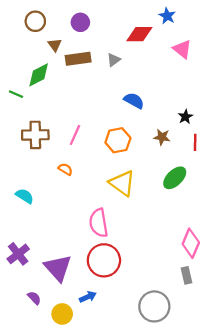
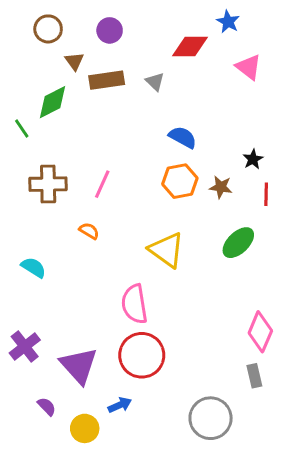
gray triangle: (114, 60) -> (155, 82), turned -40
green line: (16, 94) -> (22, 128), turned 32
orange hexagon: (118, 140) -> (180, 181), moved

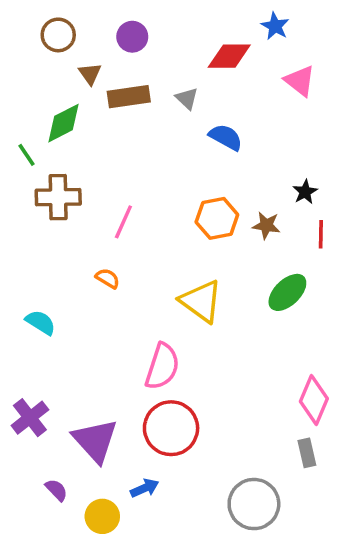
blue semicircle: (183, 137) -> (226, 137), moved
brown cross: (48, 184) -> (58, 197), moved
pink semicircle: (134, 304) -> (162, 366), turned -153

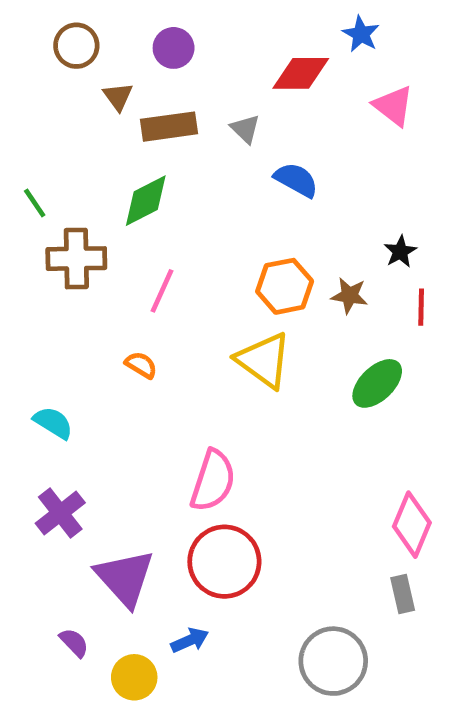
green diamond: (63, 123) -> (146, 201), moved
yellow triangle: (201, 301) -> (264, 360), moved
purple cross: (30, 418) -> (60, 513), moved

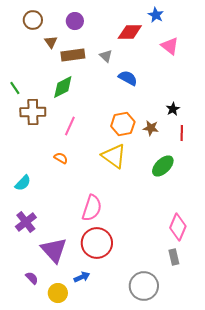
cyan semicircle: (53, 423) -> (23, 183), turned 102

